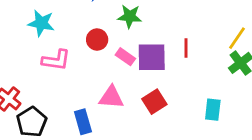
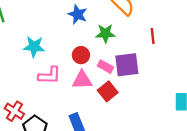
red line: (186, 48) -> (153, 36), moved
pink triangle: (111, 97) -> (82, 80), moved
red square: (154, 102) -> (108, 91), moved

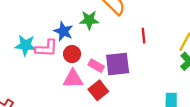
blue star: (78, 14) -> (63, 31), moved
green star: (105, 33) -> (89, 20), moved
pink L-shape: (49, 75) -> (46, 48), moved

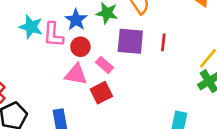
pink L-shape: (46, 48) -> (53, 35), turned 80
purple square: (118, 64) -> (130, 41), moved

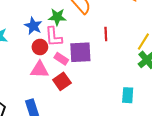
pink L-shape: (53, 35) -> (54, 37), moved
purple square: (130, 41) -> (80, 52), moved

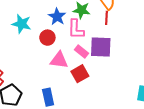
red line: (106, 34) -> (107, 18), moved
red circle: (40, 47) -> (47, 38), moved

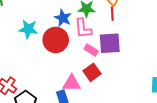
red circle: (47, 38) -> (56, 40), size x1.6
pink triangle: (59, 60) -> (72, 83), moved

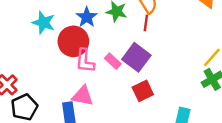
pink L-shape: (83, 28) -> (85, 61), moved
purple square: (110, 43) -> (136, 57), turned 30
red square: (92, 72) -> (143, 91), moved

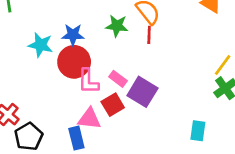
blue star: (87, 17) -> (73, 35), moved, turned -30
purple square: (136, 57) -> (142, 92), moved
red square: (143, 91) -> (113, 105), moved

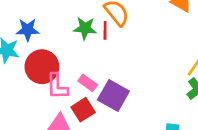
blue star: (73, 35) -> (28, 30), moved
red line: (149, 35) -> (105, 30), moved

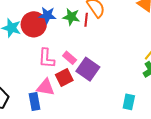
blue star: (28, 30) -> (47, 15), moved
red circle: (42, 67) -> (34, 24), moved

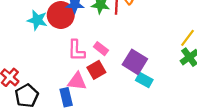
purple square: (88, 69) -> (135, 62), moved
cyan rectangle: (129, 102) -> (144, 80), moved, turned -70

